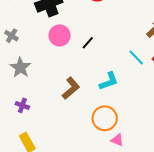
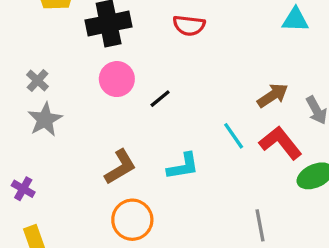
gray cross: (12, 36) -> (38, 81), moved
purple cross: (22, 105) -> (23, 189), moved
orange circle: (105, 118) -> (132, 220), moved

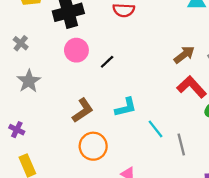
gray cross: (38, 81) -> (21, 43), moved
cyan line: (234, 136) -> (155, 129), moved

